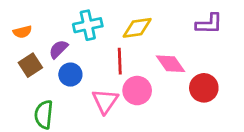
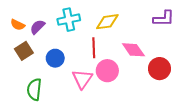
orange semicircle: (22, 32) -> (18, 25), turned 40
purple semicircle: (58, 49) -> (37, 27), moved

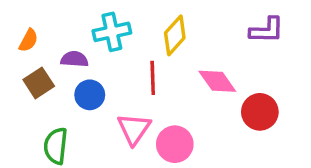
yellow diamond: (107, 22) -> (175, 35), turned -40
orange semicircle: (18, 25) -> (28, 40), turned -88
purple semicircle: (37, 27) -> (74, 59), moved, turned 49
pink circle: (107, 71) -> (175, 144), moved

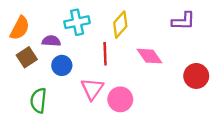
orange semicircle: (28, 40) -> (20, 28), size x1.5
red circle: (260, 112) -> (196, 76), moved

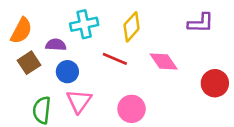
red line: (105, 54) -> (115, 59), turned -65
pink triangle: (92, 89) -> (79, 101), moved

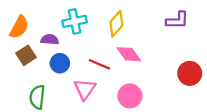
red line: (115, 59) -> (99, 64), moved
pink diamond: (164, 61) -> (129, 54), moved
pink triangle: (79, 101) -> (85, 89), moved
pink circle: (132, 109) -> (130, 96), moved

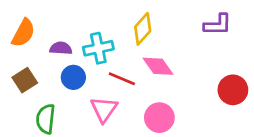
cyan cross: (75, 21) -> (98, 48), moved
brown square: (26, 55) -> (25, 80), moved

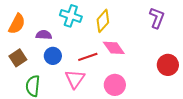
purple L-shape: (218, 25) -> (157, 18), turned -70
cyan cross: (98, 48) -> (71, 16), moved, turned 30
red line: (122, 79) -> (88, 57), turned -42

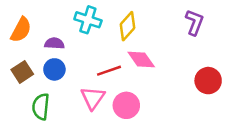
blue circle: (53, 56) -> (54, 69), moved
pink circle: (115, 85) -> (126, 105), moved

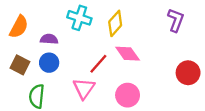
red line: (109, 71) -> (98, 64), turned -30
brown square: (22, 72) -> (20, 65), turned -30
pink circle: (126, 105) -> (128, 95), moved

